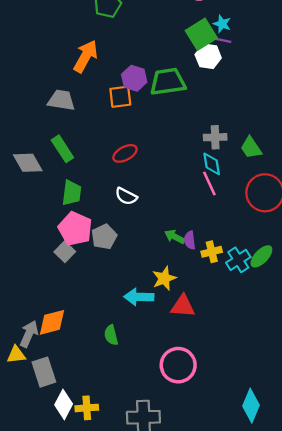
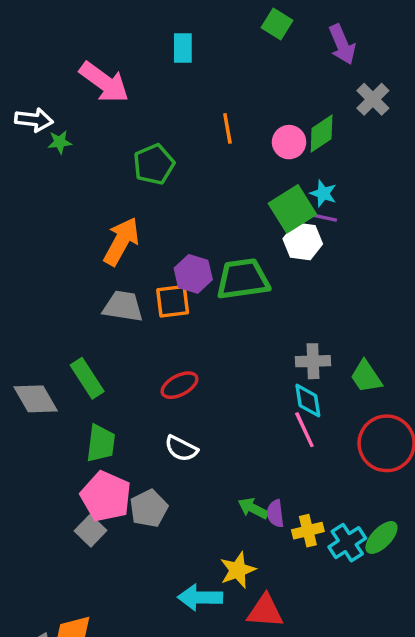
gray trapezoid: (61, 100) -> (123, 306), moved

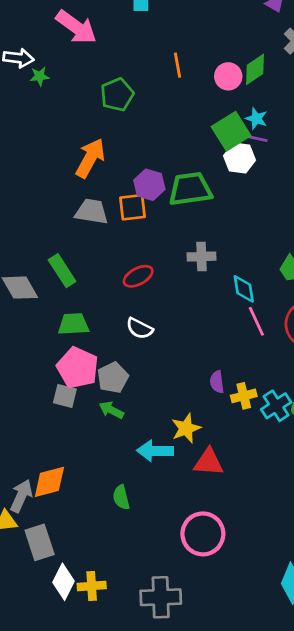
gray cross: (313, 361) -> (201, 257), moved
pink line: (304, 430) -> (256, 321), moved
green trapezoid: (101, 443) -> (73, 324), turned -100
green arrow: (253, 508) -> (111, 410), moved
gray square: (90, 531) -> (65, 396), turned -30

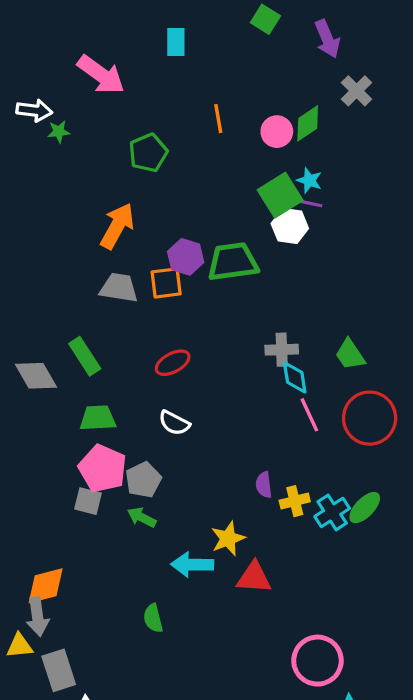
gray cross: (201, 257) -> (282, 350), moved
orange diamond: (49, 482) -> (46, 586), moved
gray arrow: (21, 496) -> (38, 617), turned 148
pink circle: (203, 534) -> (317, 661), moved

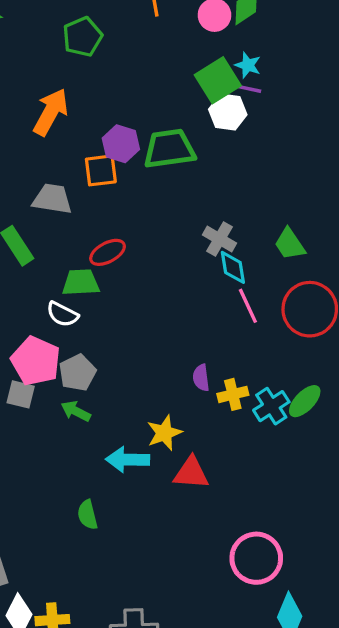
gray trapezoid: (119, 288) -> (52, 199), moved
gray cross: (282, 350) -> (219, 239), turned 32
green trapezoid: (98, 418) -> (81, 282), moved
white semicircle: (174, 423) -> (62, 314), moved

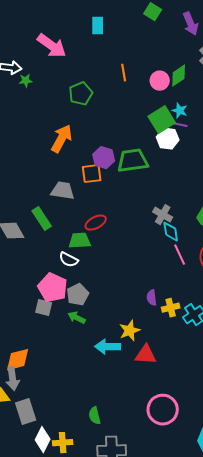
green semicircle: (87, 515) -> (95, 416), moved
pink circle: (256, 558) -> (163, 410), moved

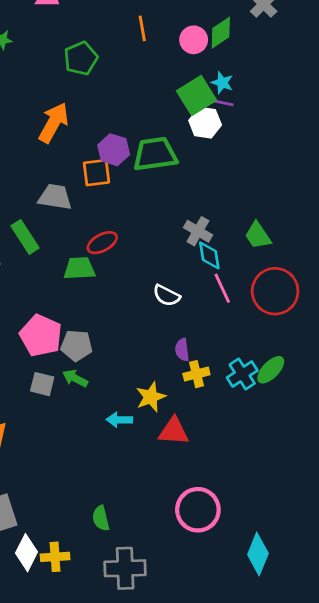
white semicircle: (69, 260) -> (166, 295), moved
gray pentagon: (78, 295) -> (76, 345), turned 30
gray square: (44, 308) -> (42, 384), moved
yellow cross: (171, 308) -> (196, 374), moved
cyan arrow: (108, 347) -> (119, 420), size x0.7

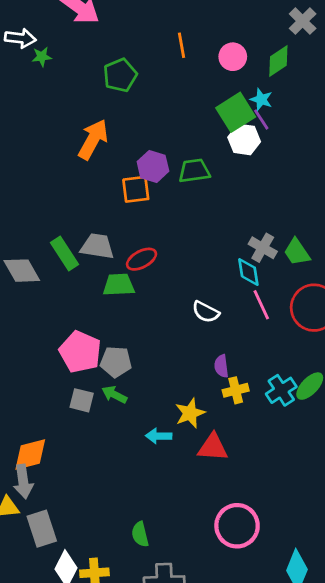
green diamond: (221, 33) -> (278, 61), moved
purple line: (222, 103) -> (261, 119), turned 45
green trapezoid: (155, 154) -> (194, 171), size x0.7
gray trapezoid: (55, 197) -> (97, 246), moved
gray cross: (198, 231) -> (263, 248), moved

